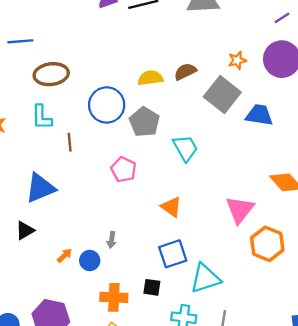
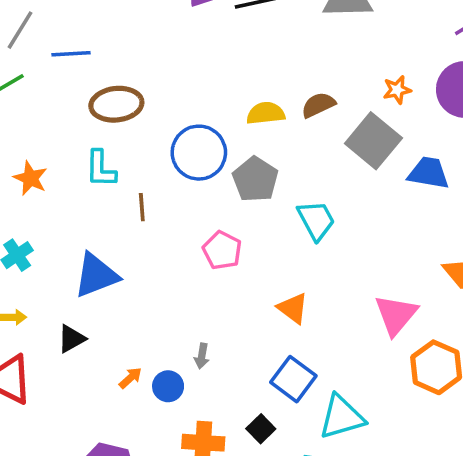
blue square: (173, 254) -> (293, 379), turned -36
black square: (152, 287) -> (261, 429), turned 36

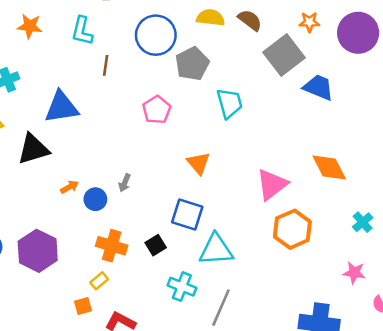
brown semicircle: (318, 105) -> (250, 20), turned 50
orange star: (30, 178) -> (30, 26), turned -30
black triangle: (71, 339) -> (33, 149), size x1.5
blue square: (293, 379) -> (187, 214), turned -32

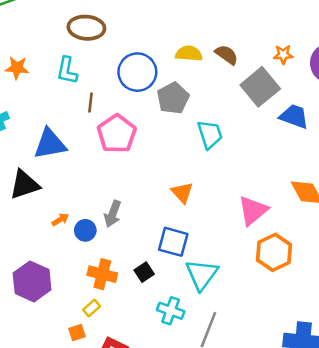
pink pentagon: (157, 110) -> (117, 134), moved, size x1.4
gray arrow: (125, 183) -> (113, 214), size x1.5
cyan triangle: (216, 250) -> (202, 274), turned -48

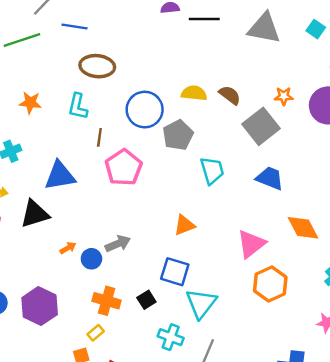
blue trapezoid: (294, 116) -> (270, 178), moved
orange triangle: (182, 193) -> (184, 225), turned 50
gray arrow: (113, 214) -> (118, 244), turned -135

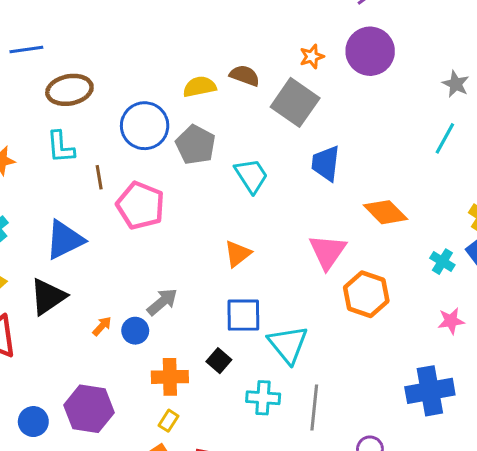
blue trapezoid: (270, 178) -> (326, 163), turned -88

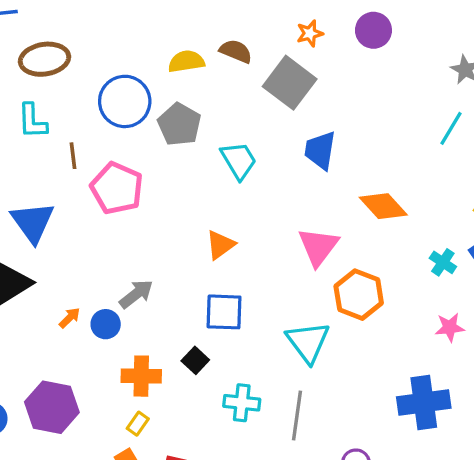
purple circle: (370, 51) -> (373, 30), size x0.7
blue triangle: (65, 240) -> (33, 222), turned -42
cyan triangle: (288, 344) -> (308, 342), moved

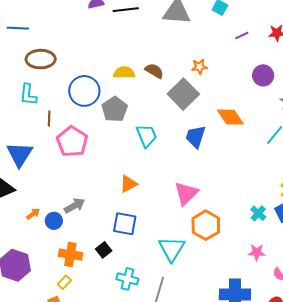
purple circle: (373, 30) -> (263, 75), moved
orange diamond: (383, 206) -> (230, 117), moved

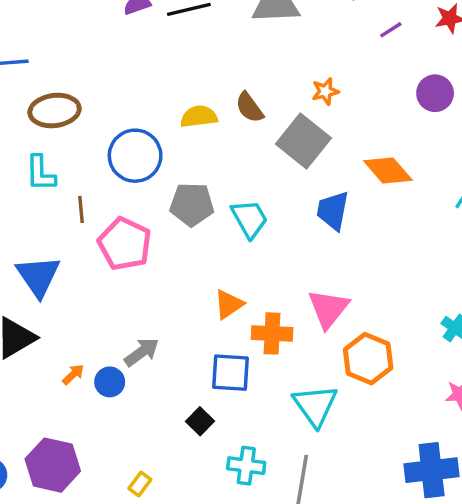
brown semicircle: (154, 71) -> (250, 107), turned -150
gray pentagon: (115, 109) -> (192, 204), moved, turned -30
orange cross: (70, 255) -> (272, 333), moved

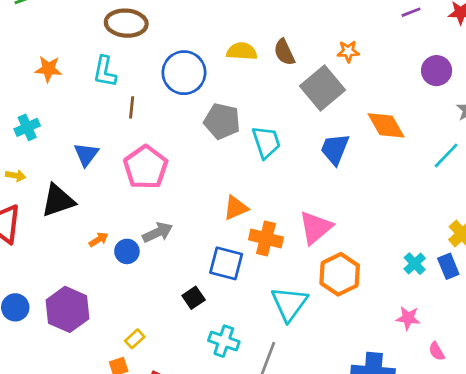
pink pentagon: (125, 244) -> (146, 167), moved
blue triangle: (38, 276) -> (86, 154), size x0.7

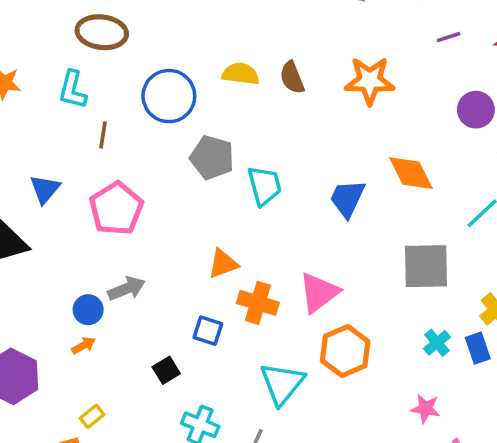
orange star: (348, 51) -> (370, 81), size x1.8
gray square: (322, 88) -> (426, 266), moved, turned 36
orange arrow: (99, 239) -> (84, 345), moved
blue square: (226, 263) -> (208, 331), size x0.7

